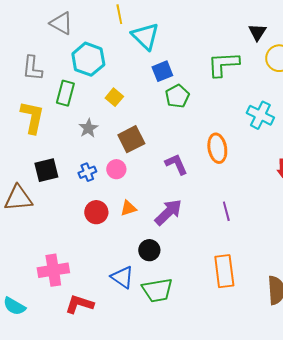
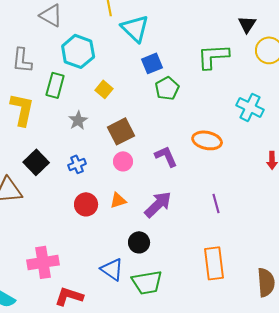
orange ellipse: (217, 148) -> (207, 140), turned -68
pink circle: (116, 169) -> (123, 161), moved
black square: (46, 170) -> (36, 162), turned -30

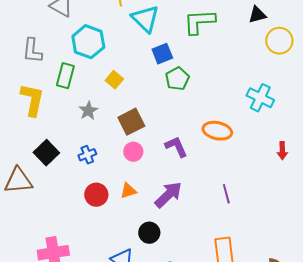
black triangle: (247, 24) -> (257, 15), turned 42
green L-shape: (213, 56) -> (199, 22), moved

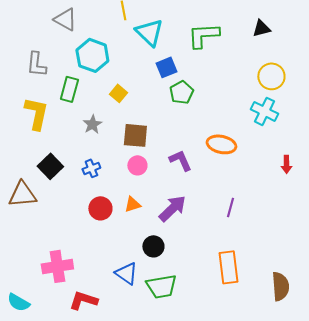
yellow circle: (279, 41) -> (271, 76), moved
brown square: (131, 122) -> (135, 135), turned 32
purple line: (226, 194) -> (230, 207), turned 30

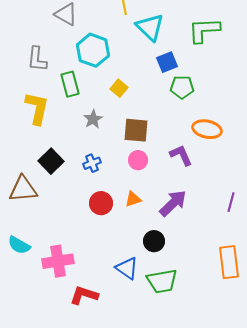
green rectangle: (69, 89) -> (70, 84), turned -30
green pentagon: (181, 92) -> (182, 87), turned 30
orange ellipse: (221, 144) -> (207, 129), moved
cyan semicircle: (18, 302) -> (19, 245), moved

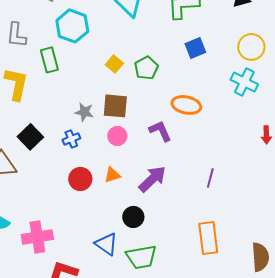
blue square: (167, 62) -> (195, 48), moved
green pentagon: (182, 87) -> (146, 68), moved, turned -30
yellow square: (119, 88) -> (114, 64), moved
gray star: (93, 119) -> (84, 112), moved, turned -30

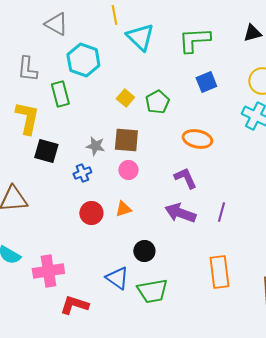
purple L-shape: (160, 131) -> (185, 178), moved
black square: (30, 137) -> (46, 151), moved, turned -30
purple arrow: (152, 179) -> (180, 213), moved, turned -116

